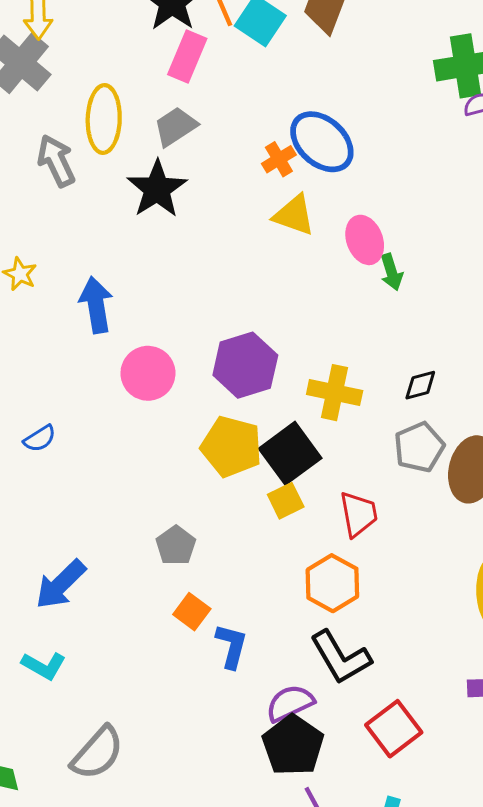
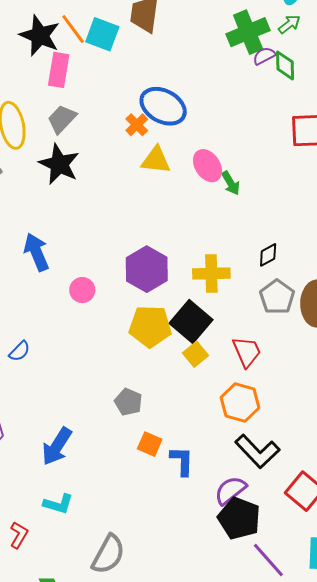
pink circle: (148, 373) -> (82, 290), size x0.7

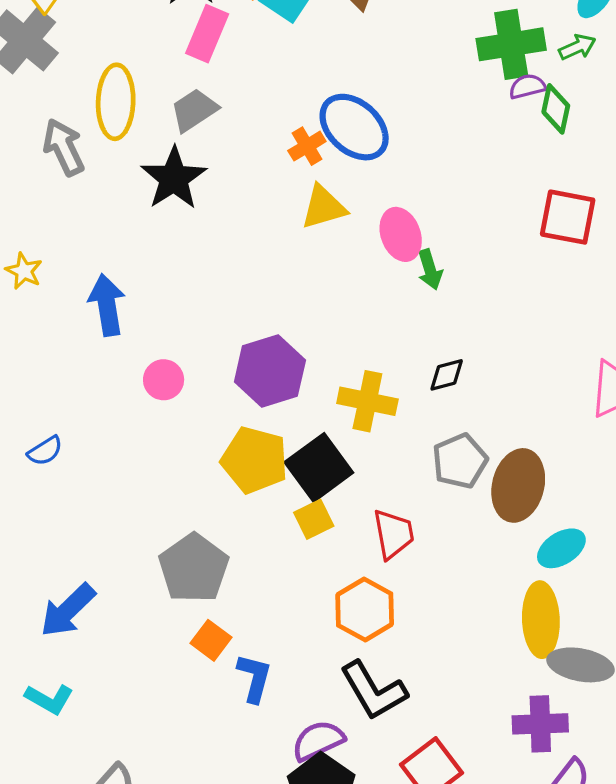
yellow triangle: (156, 160) -> (323, 207), turned -36
black diamond: (268, 255) -> (447, 375), moved
gray pentagon: (128, 402) -> (194, 568), size x1.6

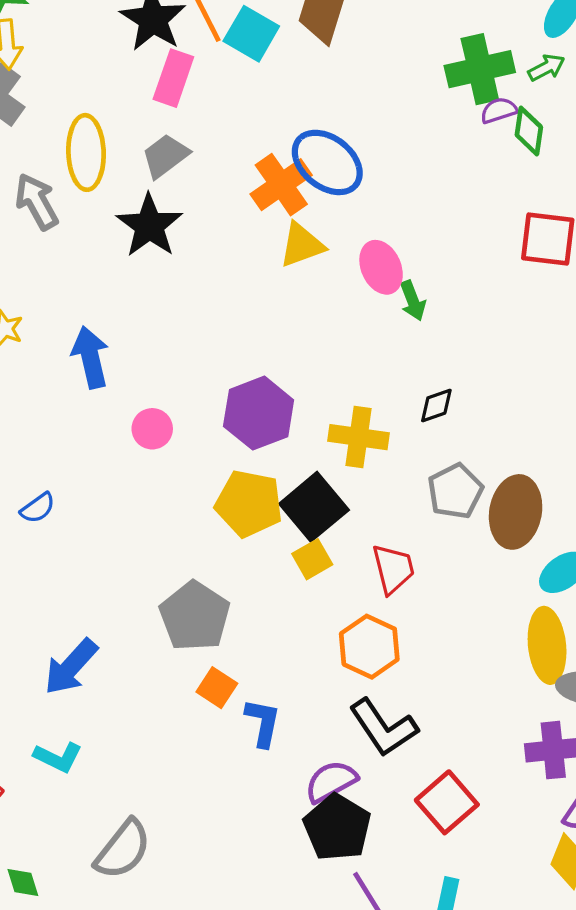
orange cross: (307, 146) -> (281, 185), size x1.6

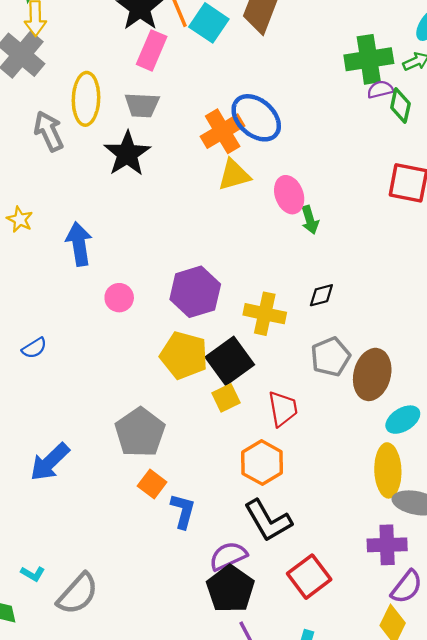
gray trapezoid: (165, 156) -> (142, 105), turned -144
cyan L-shape: (58, 757) -> (33, 574), moved, size x0.7

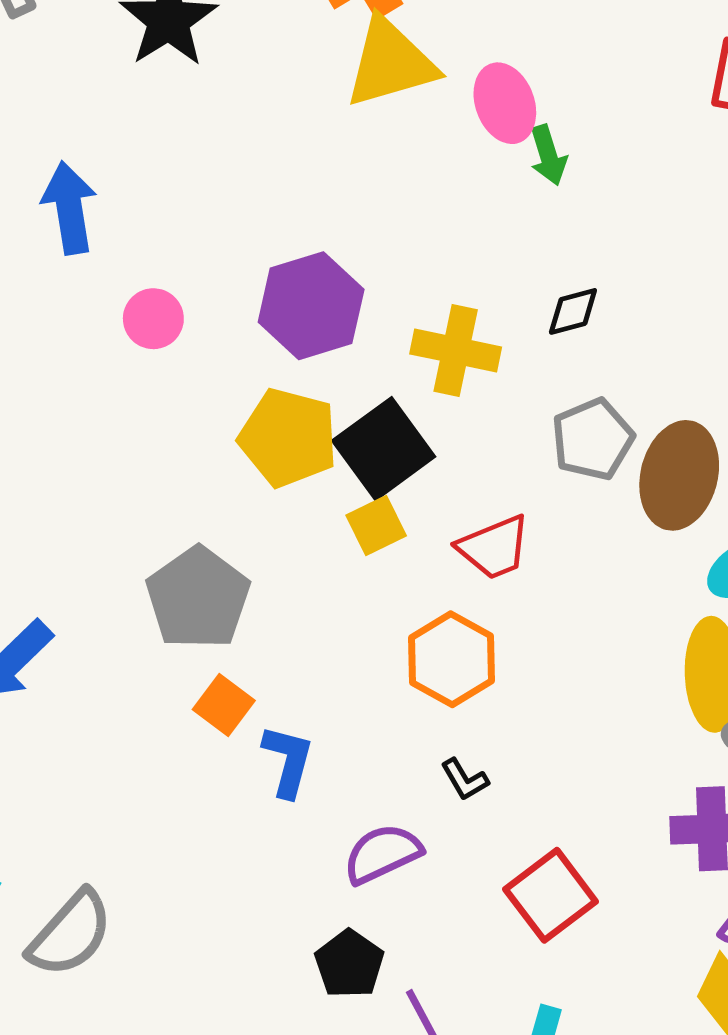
yellow triangle: (234, 175) -> (390, 63), size x1.4
red trapezoid: (283, 409) -> (494, 547), turned 78
black L-shape: (268, 521) -> (465, 780), size x0.5
black pentagon: (230, 589) -> (349, 964), moved, size x0.7

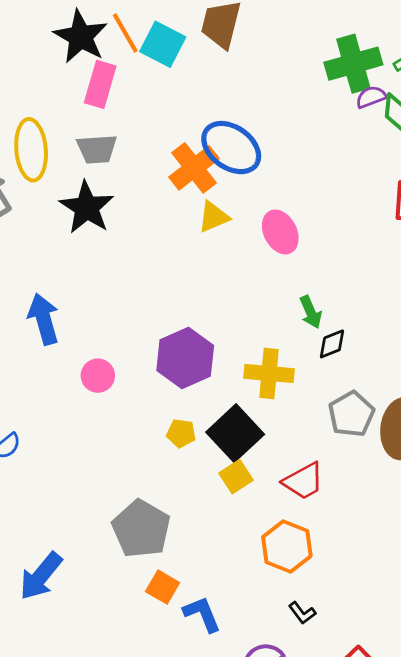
yellow triangle: (390, 63) -> (214, 217), size x0.6
green arrow: (548, 155) -> (311, 312), moved
yellow pentagon: (288, 438) -> (181, 433), size x0.5
blue L-shape: (288, 761) -> (202, 614), turned -30

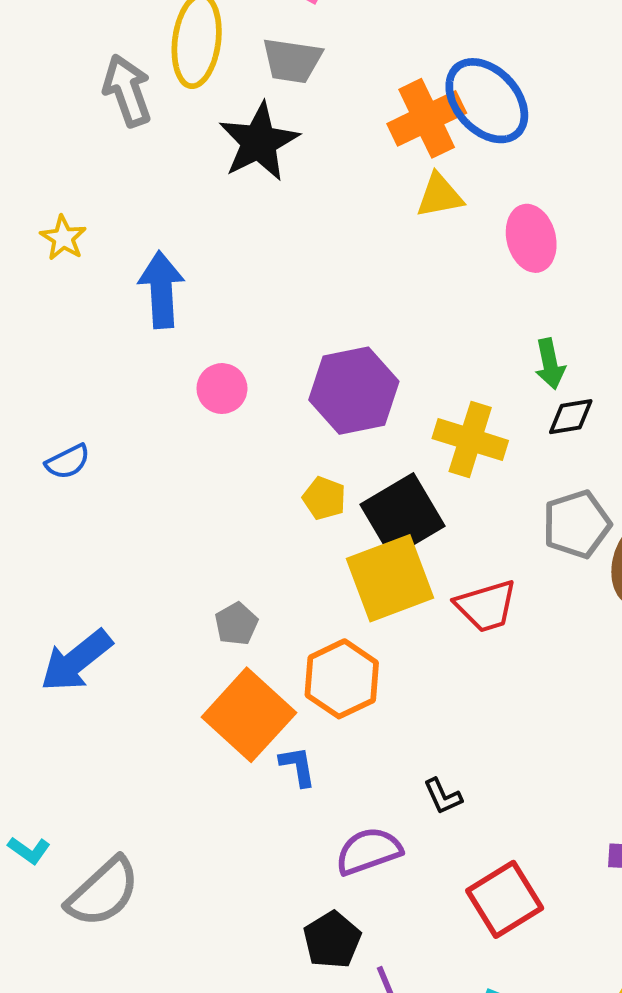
yellow square: (236, 477) -> (390, 578), size x1.8
gray pentagon: (141, 529) -> (236, 624), size x0.5
orange hexagon: (287, 546) -> (342, 679), moved
orange square: (163, 587) -> (249, 715), size x1.8
blue L-shape: (202, 614) -> (298, 766), size x0.7

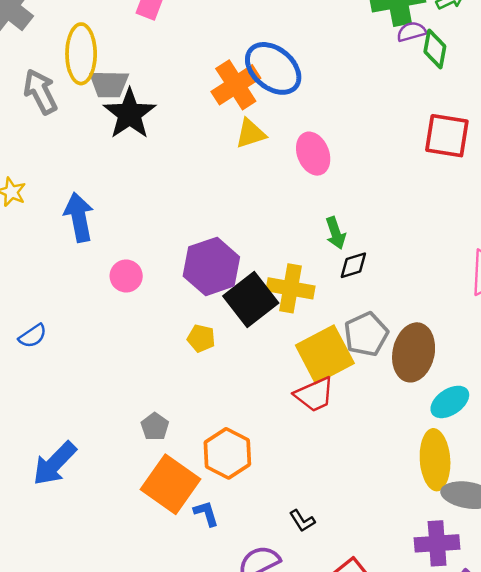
gray trapezoid: (292, 61) -> (109, 84), moved
black square: (402, 515) -> (251, 300), moved
yellow square: (390, 578) -> (325, 354), moved

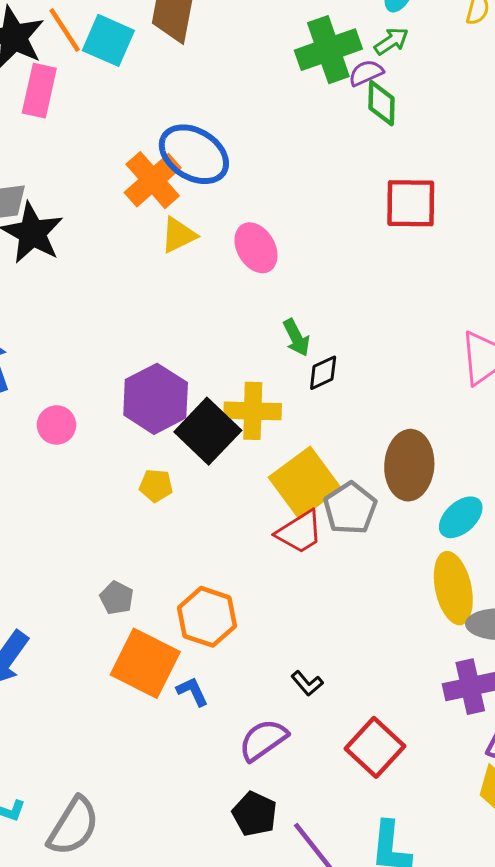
purple semicircle: (411, 32) -> (366, 73), moved
gray pentagon: (366, 334) -> (350, 508), moved

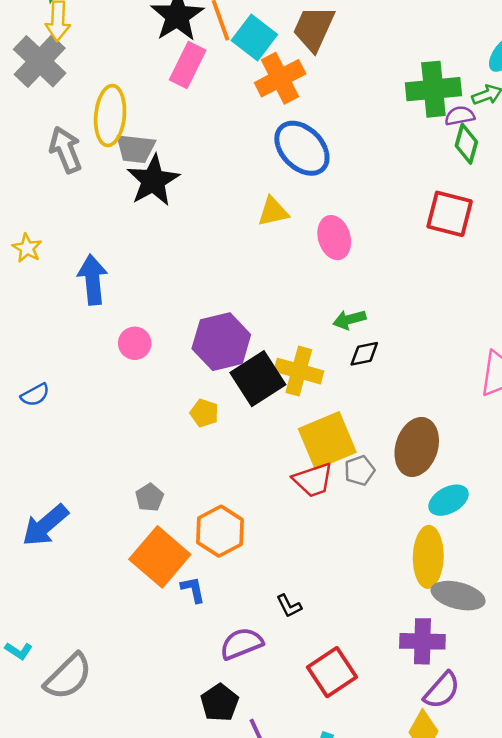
orange cross: (153, 180) -> (280, 78), moved
red square: (411, 203) -> (450, 214), moved
green arrow: (296, 338) -> (349, 320), turned 88
gray pentagon: (350, 508) -> (359, 471), size x0.7

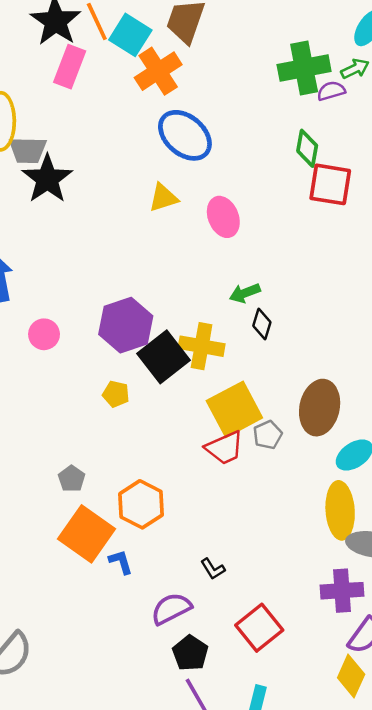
green diamond: (466, 144) -> (307, 148), moved
black diamond: (364, 354) -> (262, 324), turned -56
black pentagon: (220, 703) -> (190, 653), moved

